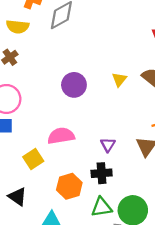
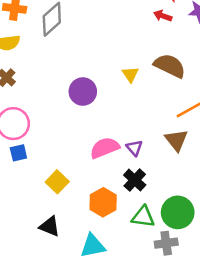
pink semicircle: (61, 136) -> (105, 148), moved
black cross: (102, 173) -> (135, 180), turned -30
green triangle: (102, 207) -> (143, 217), turned 30

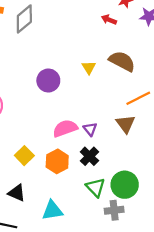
red arrow: (163, 16) -> (109, 20), moved
orange hexagon: (103, 202) -> (57, 161), moved
green triangle: (143, 217) -> (96, 187), turned 36

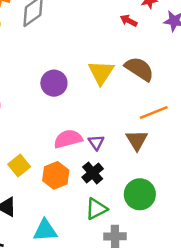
yellow triangle: (89, 67) -> (101, 72), size x1.6
green circle: (125, 185) -> (140, 194), moved
green triangle: (96, 187) -> (96, 209), turned 42

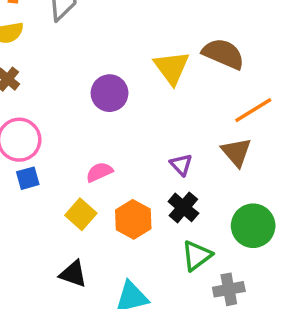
pink semicircle: (68, 139) -> (99, 172), moved, size x0.7

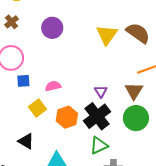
purple circle: (110, 93) -> (52, 28), moved
blue square: (28, 178) -> (23, 81), moved
black cross: (183, 207) -> (97, 116), size x1.5
green circle: (253, 226) -> (136, 118), moved

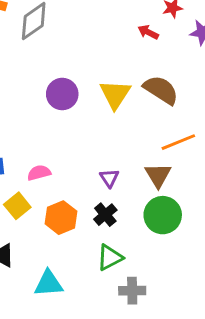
purple circle: (52, 28) -> (62, 94), moved
black cross: (97, 116) -> (105, 215), size x0.6

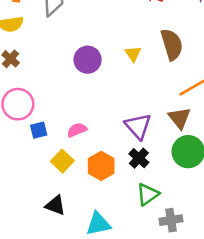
brown semicircle: (161, 90) -> (172, 44), turned 48
yellow triangle: (115, 94) -> (133, 54), size x0.6
purple triangle: (109, 178) -> (138, 126), size x1.6

